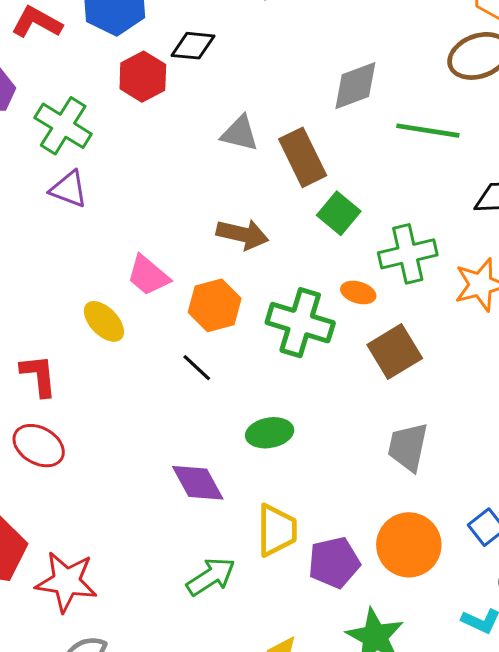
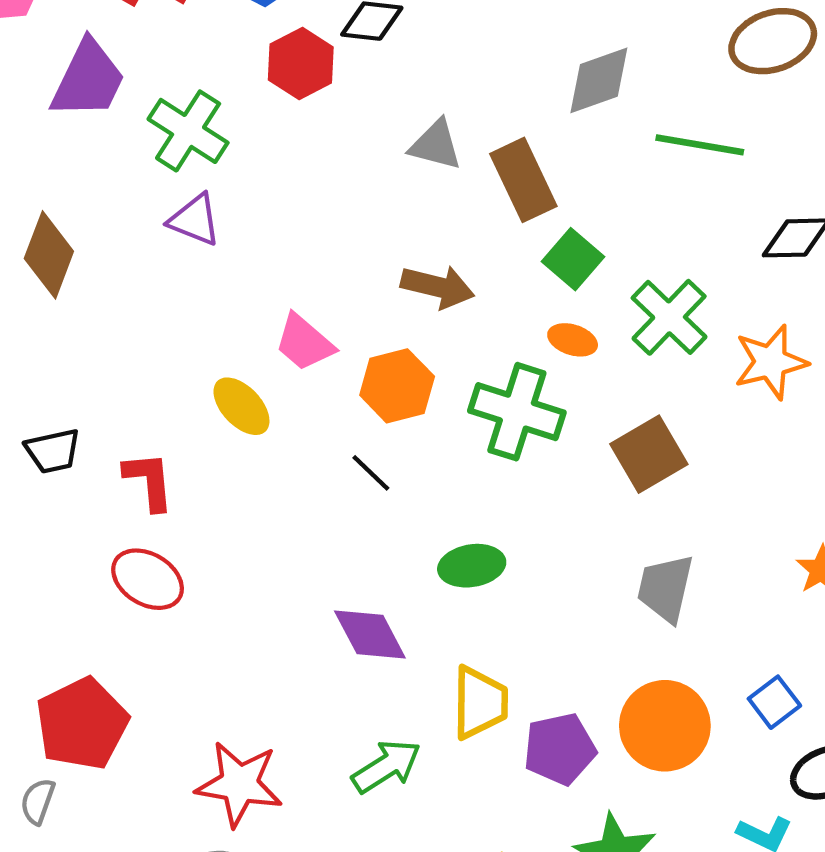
green cross: (408, 254) -> (669, 317), turned -34
orange ellipse: (358, 293) -> (573, 340), moved
red star: (66, 582) -> (239, 784), moved

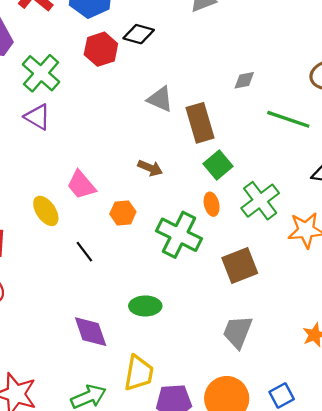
gray diamond: (599, 80) -> (244, 80), size x0.6
brown arrow: (438, 287) -> (150, 168), size x0.7
orange ellipse: (573, 340) -> (212, 204), turned 50
orange hexagon: (397, 386) -> (123, 213), size x0.7
black line: (371, 473) -> (84, 252), moved

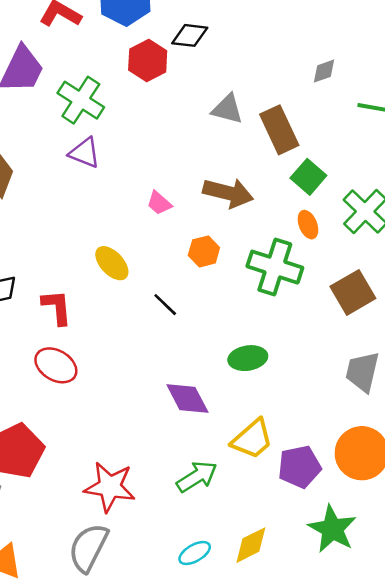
brown arrow: (150, 168) -> (228, 193), size x1.6
pink trapezoid: (81, 185) -> (159, 203), moved, size x0.7
yellow trapezoid: (139, 373) -> (252, 439), turned 48

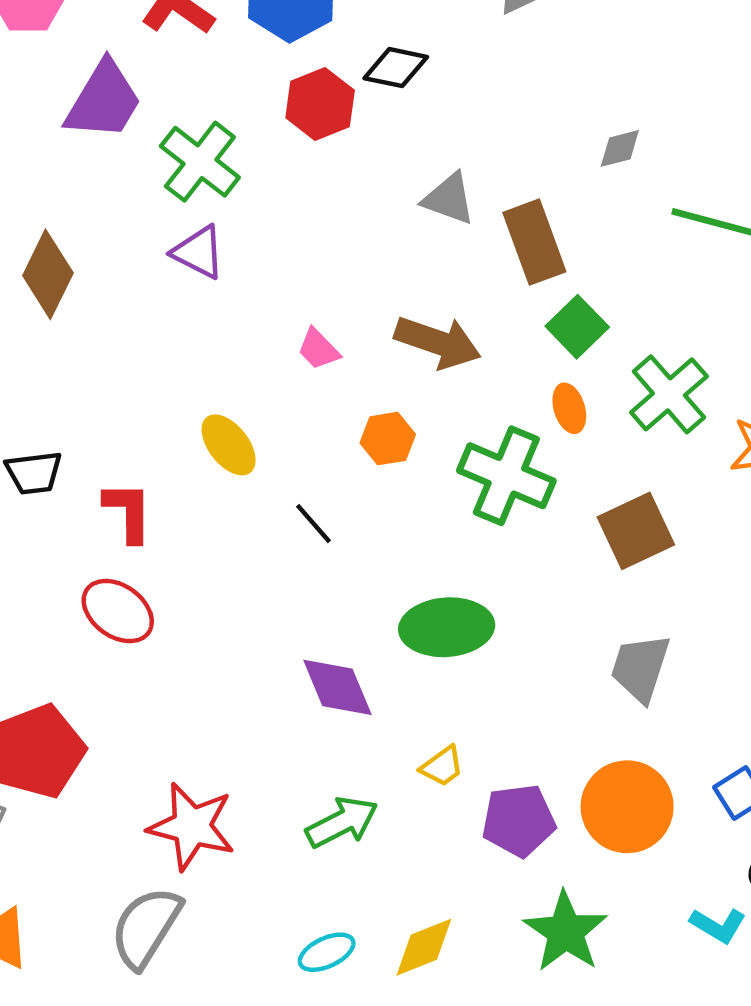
green ellipse: (248, 358) -> (447, 627), size x1.4
yellow trapezoid: (252, 439) -> (442, 766), size x0.6

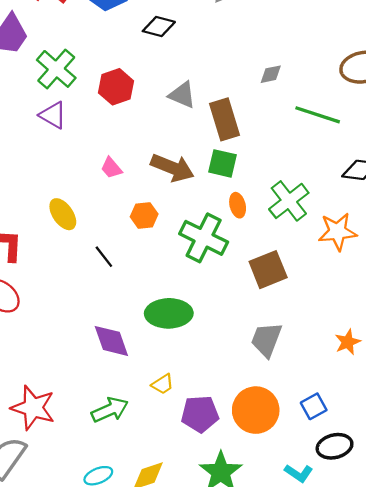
red hexagon: (320, 104) -> (116, 87), moved
green square: (577, 327) -> (222, 163), moved, turned -36

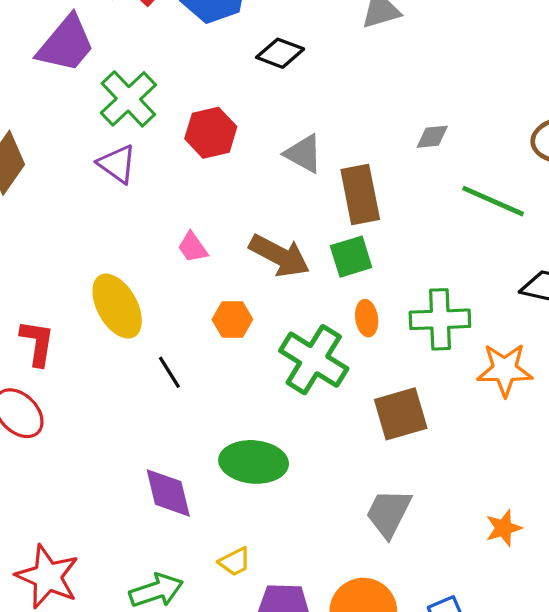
green square: (222, 163) -> (351, 257), turned -36
green cross: (289, 201) -> (440, 319), turned 30
yellow ellipse: (63, 214) -> (117, 306), size x1.4

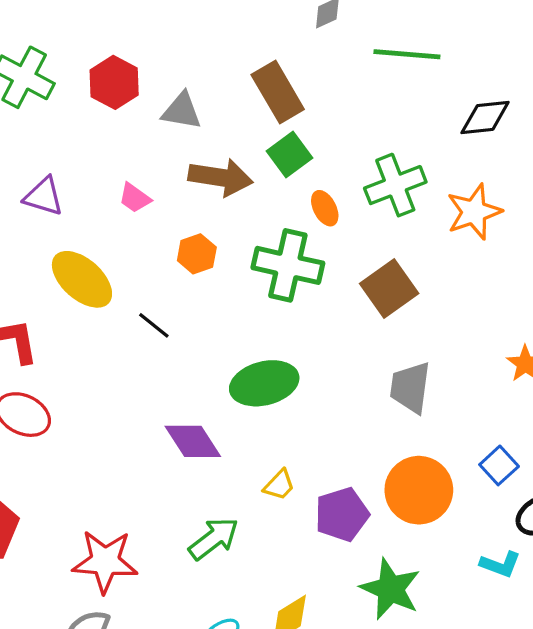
gray triangle: (304, 154) -> (182, 111), moved
purple triangle: (117, 164) -> (44, 196), moved

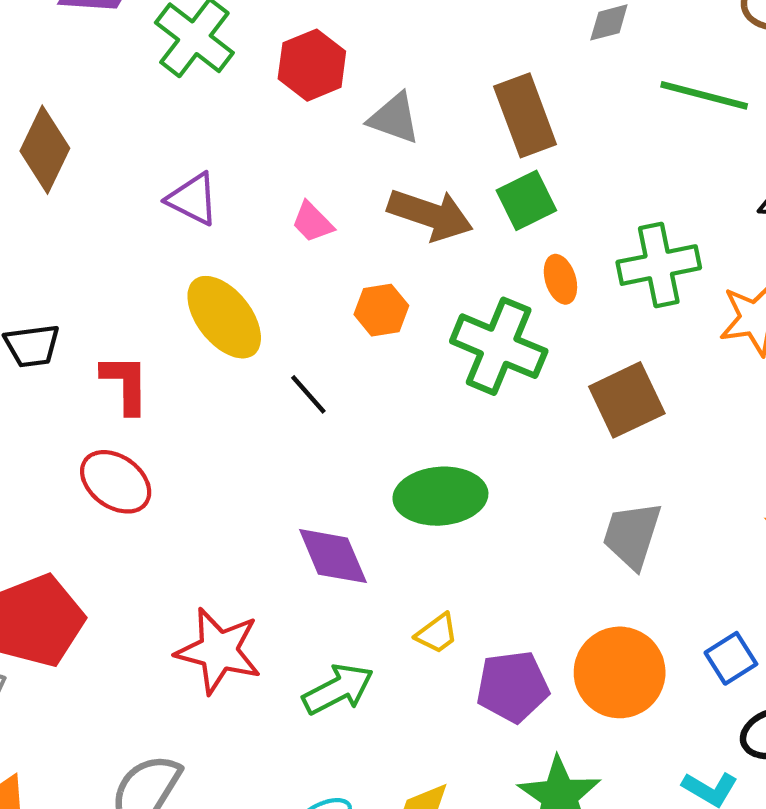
red star: (105, 561) -> (219, 651), moved

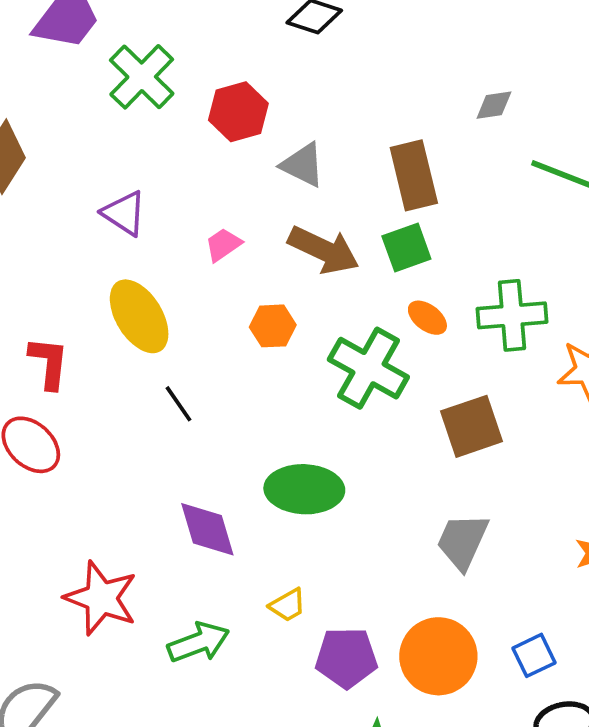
pink trapezoid: (312, 222) -> (223, 245), turned 93
orange ellipse: (560, 279) -> (427, 318), turned -42
black line: (308, 394) -> (178, 404), moved

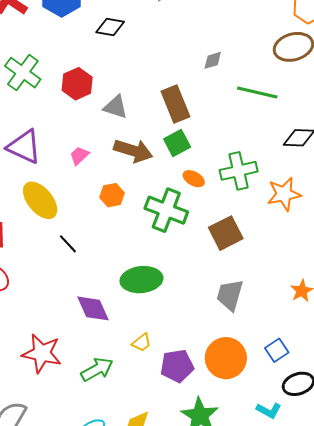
purple triangle: (124, 213) -> (24, 147), size x1.4

